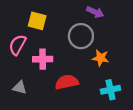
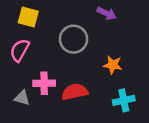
yellow square: (37, 21) -> (28, 17), moved
gray circle: (81, 36) -> (74, 39), moved
pink cross: (43, 59) -> (44, 83), moved

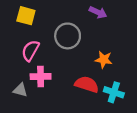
pink semicircle: (20, 50) -> (30, 51), moved
red semicircle: (75, 92) -> (87, 84), moved, turned 30
cyan cross: (124, 100) -> (114, 92), turned 30

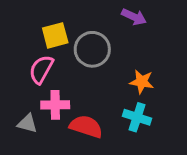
yellow square: (26, 16) -> (55, 35), moved, turned -30
red semicircle: (87, 84) -> (86, 127), moved
cyan cross: (114, 92) -> (137, 117), moved

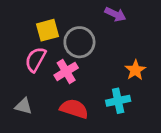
orange star: (142, 82) -> (135, 70), moved, turned 30
pink cross: (55, 105) -> (66, 71), moved, turned -30
cyan cross: (137, 117) -> (118, 101), turned -30

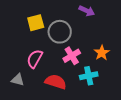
pink semicircle: (36, 59) -> (35, 59), moved
pink cross: (66, 71) -> (72, 56), moved

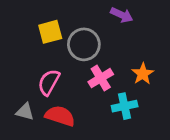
red semicircle: (56, 82) -> (60, 116), moved

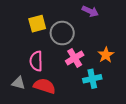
pink semicircle: (49, 82) -> (36, 61), turned -30

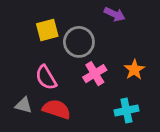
pink semicircle: (36, 61) -> (46, 78), turned -30
cyan cross: (92, 79) -> (126, 110), moved

